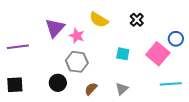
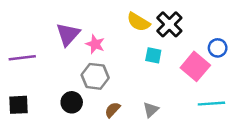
yellow semicircle: (99, 20) -> (138, 22), moved
black cross: (137, 20) -> (169, 24), size x1.5
cyan square: (123, 54) -> (153, 55), moved

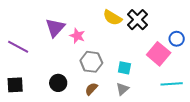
cyan square: (153, 55) -> (124, 68), moved
purple line: (22, 58) -> (18, 47), turned 35
gray hexagon: (95, 76) -> (91, 62), moved

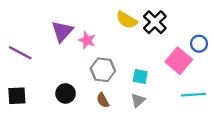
brown semicircle: (91, 89) -> (103, 100), turned -72

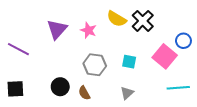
pink star: (87, 40) -> (88, 30), moved
cyan square: (140, 76) -> (129, 62), moved
brown semicircle: (103, 100) -> (84, 93), moved

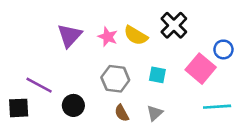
yellow semicircle: (117, 19) -> (136, 35), moved
purple line: (18, 49) -> (39, 85), moved
brown semicircle: (84, 93) -> (122, 113), moved

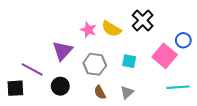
purple triangle: (70, 35) -> (62, 51), moved

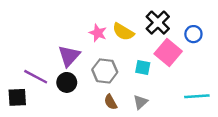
blue circle: (183, 40) -> (193, 34), moved
pink square: (165, 56) -> (168, 53), moved
black circle: (60, 86) -> (67, 82), moved

